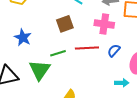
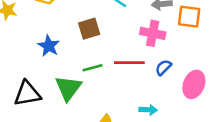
brown square: (65, 24) -> (89, 29), moved
cyan arrow: (122, 83) -> (148, 110), moved

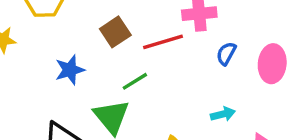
blue star: (49, 46) -> (70, 70), turned -30
red line: (129, 63) -> (163, 42), moved

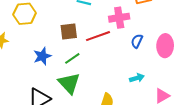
brown square: (115, 32) -> (69, 32), turned 30
green line: (135, 81) -> (72, 58), moved

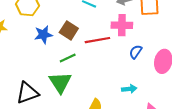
brown square: (69, 32) -> (69, 30), turned 30
blue star: (42, 56) -> (43, 35), moved

